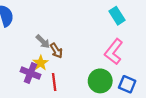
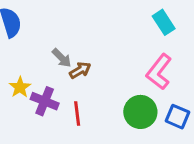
brown arrow: (56, 51) -> (80, 70), turned -88
yellow star: (41, 63) -> (20, 87), moved

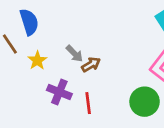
yellow star: (20, 87) -> (37, 60), moved

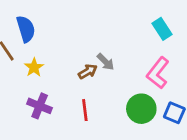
gray arrow: (74, 54) -> (106, 62), moved
purple cross: (59, 92) -> (40, 106), moved

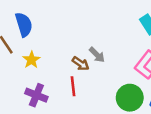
brown arrow: (88, 72) -> (81, 64), turned 66
red line: (85, 110) -> (73, 86), moved

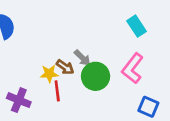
yellow star: (31, 60) -> (49, 74), moved, turned 30
green circle: (130, 98) -> (96, 76), moved

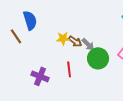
brown arrow: (65, 67) -> (75, 41), moved
yellow star: (49, 74) -> (63, 38), moved

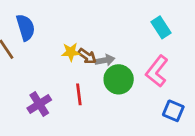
gray arrow: (88, 44) -> (105, 60), turned -56
purple cross: (40, 76) -> (39, 104), turned 36

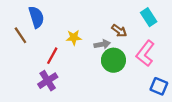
brown arrow: (87, 56) -> (119, 31), moved
red line: (79, 94) -> (52, 56), moved, turned 36

